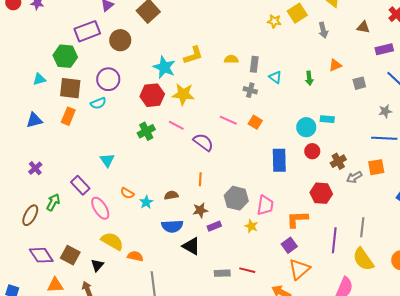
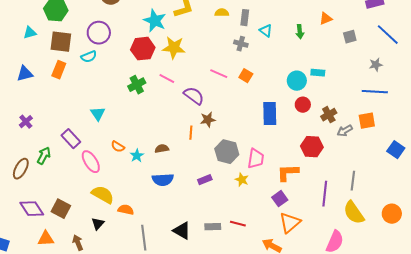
brown star: (200, 210) -> (208, 120), moved
black triangle: (191, 246) -> (182, 231), moved
black triangle: (97, 265) -> (98, 224), moved

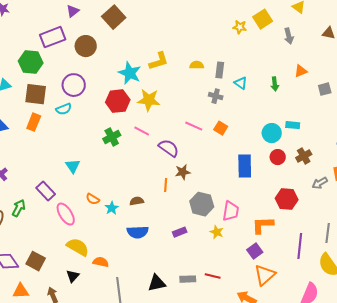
brown cross: (329, 115) -> (304, 156), moved
black triangle: (182, 231) -> (157, 283), turned -42

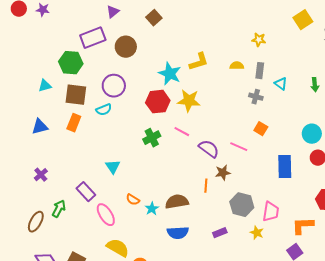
brown square: (114, 17) -> (154, 18), size x0.7
yellow star: (240, 27) -> (259, 40), moved
pink line: (194, 126) -> (239, 147), moved
brown semicircle: (137, 201) -> (177, 202), size x1.6

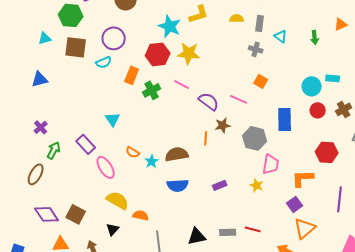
orange rectangle: (74, 123) -> (132, 75), moved
gray hexagon: (242, 205) -> (255, 138), moved
green arrow: (59, 209) -> (54, 150), moved

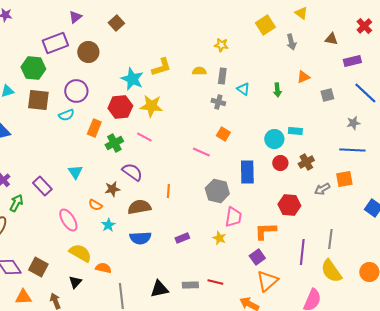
purple semicircle: (209, 101) -> (132, 172), moved
brown star: (223, 125) -> (112, 189), moved
purple rectangle: (86, 144) -> (42, 186), moved
cyan star: (152, 161) -> (108, 225), moved

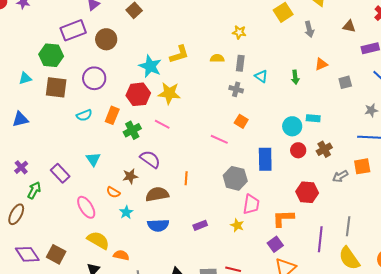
cyan semicircle: (66, 115) -> (84, 115), moved

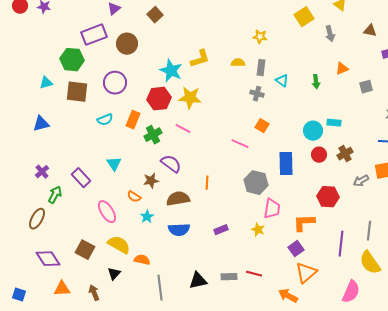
brown square: (56, 254) -> (85, 250), moved

